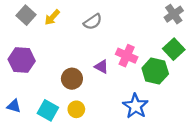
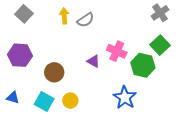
yellow arrow: (52, 17) -> (64, 16), moved, turned 133
brown circle: (72, 79) -> (54, 72), moved

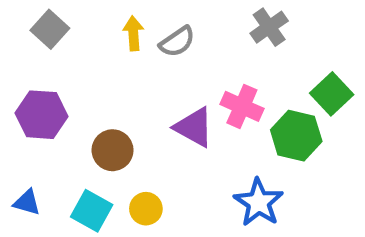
gray cross: (160, 13) -> (269, 27), moved
purple triangle: (94, 61) -> (194, 127), size x1.5

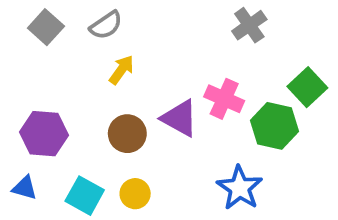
yellow arrow: (133, 33) -> (121, 70), moved, turned 40
gray semicircle: (177, 42) -> (106, 25), moved
purple hexagon: (42, 115) -> (44, 134), moved
brown circle: (113, 150) -> (127, 134), moved

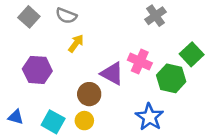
gray semicircle: (106, 25) -> (66, 16), turned 55
purple hexagon: (44, 134) -> (37, 70), moved
brown circle: (127, 134) -> (89, 94), moved

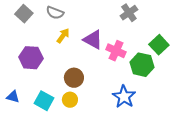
purple triangle: (112, 74) -> (93, 40), moved

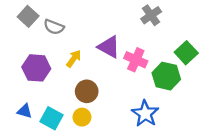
gray semicircle: (55, 13) -> (54, 27), moved
yellow arrow: (63, 36) -> (74, 59), moved
blue triangle: (13, 97) -> (25, 111), moved

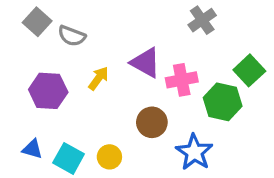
pink cross: (136, 60) -> (182, 80), turned -35
brown circle: (87, 91) -> (152, 122), moved

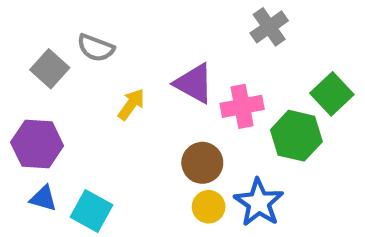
gray square: (37, 22) -> (50, 69), moved
purple hexagon: (48, 91) -> (37, 144), moved
yellow circle: (109, 157) -> (209, 207), moved

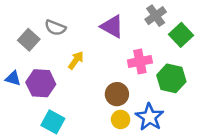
purple triangle: (194, 83) -> (112, 26), moved
green square: (332, 94) -> (181, 35), moved
purple hexagon: (37, 144) -> (41, 83), moved
blue triangle: (43, 198) -> (13, 78), moved

